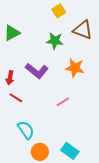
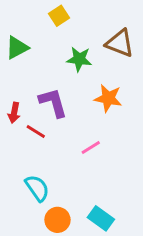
yellow square: (59, 11) -> (59, 16), moved
purple L-shape: (37, 71) -> (53, 103), turned -145
red line: (16, 98) -> (36, 132), moved

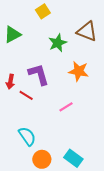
green star: (79, 59) -> (58, 43), turned -30

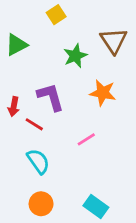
brown triangle: (87, 31) -> (114, 41), turned 35
cyan semicircle: (27, 136) -> (38, 161), moved
orange circle: (42, 159) -> (41, 204), moved

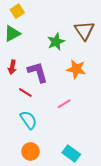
yellow square: (56, 15) -> (17, 11), moved
red arrow: (14, 106) -> (12, 67), moved

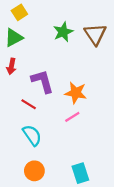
green star: (56, 42) -> (63, 32), moved
red arrow: (12, 67) -> (11, 66), moved
orange star: (76, 69) -> (76, 93), moved
cyan rectangle: (71, 153) -> (80, 173), turned 36

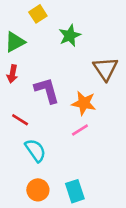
yellow square: (19, 12) -> (38, 14), moved
brown triangle: (95, 34) -> (105, 69), moved
red line: (29, 104) -> (20, 120), moved
cyan rectangle: (80, 173) -> (75, 191), moved

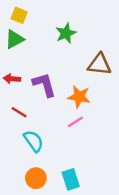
yellow square: (38, 14) -> (19, 15), moved, turned -35
brown triangle: (105, 69) -> (99, 64), turned -50
red arrow: (12, 74) -> (12, 79), moved, turned 84

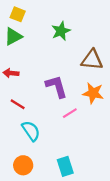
purple L-shape: (44, 85) -> (56, 86), moved
orange star: (79, 97) -> (93, 93), moved
orange circle: (36, 178) -> (23, 165), moved

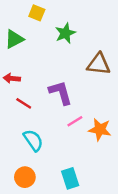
yellow square: (18, 14) -> (37, 13), moved
orange star: (93, 93) -> (100, 130), moved
red line: (18, 104) -> (24, 103), moved

